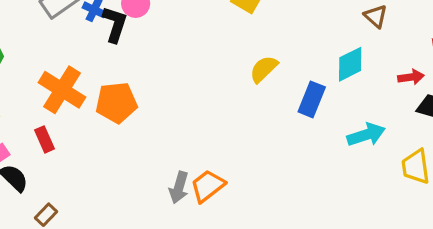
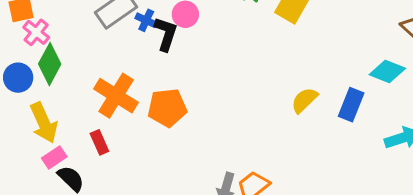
cyan diamond: (350, 64) -> (387, 72), turned 48
yellow semicircle: (264, 69) -> (304, 100), moved

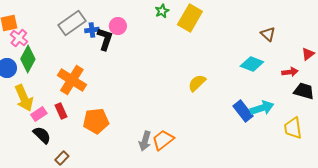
blue cross: (146, 20) -> (92, 30), turned -32
blue rectangle: (351, 105) -> (243, 111), moved, turned -60
orange pentagon: (167, 108) -> (96, 121), moved
pink rectangle: (54, 157) -> (39, 114), moved

